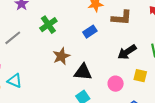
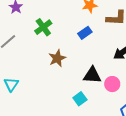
black triangle: (83, 72) -> (92, 75), moved
cyan triangle: (15, 81) -> (11, 84), turned 42

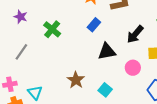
brown star: (57, 58) -> (76, 80), moved
black triangle: (92, 75) -> (107, 51), moved

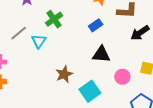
black arrow: (135, 34) -> (140, 33), moved
cyan square: (105, 90) -> (90, 91), size x1.5
cyan triangle: (35, 93) -> (39, 41), moved

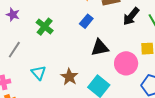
cyan triangle: (39, 41) -> (39, 73), moved
pink circle: (122, 77) -> (126, 63), size x1.5

